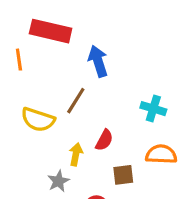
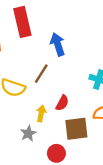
red rectangle: (51, 31) -> (22, 22), turned 64
brown square: (123, 175) -> (76, 129), size x1.5

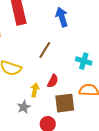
blue arrow: (58, 44) -> (62, 17), moved
brown line: (41, 74) -> (45, 50), moved

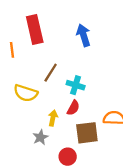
brown line: (45, 50) -> (51, 73), moved
cyan cross: (84, 61) -> (76, 85), moved

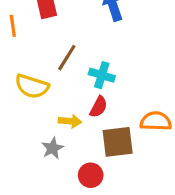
yellow arrow: (53, 118) -> (70, 121), turned 84

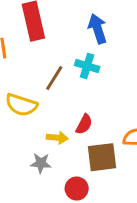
cyan cross: (102, 75) -> (87, 66), moved
gray star: (53, 148) -> (41, 163), turned 30

